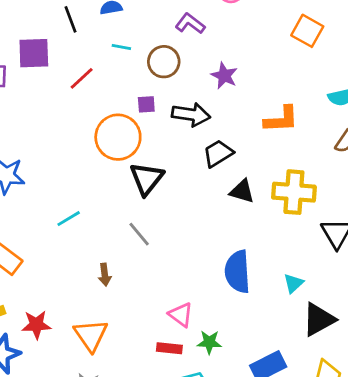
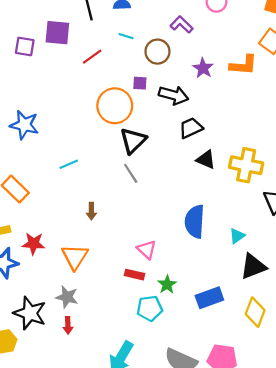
orange L-shape: (281, 119) -> (243, 65), moved
gray line: (139, 234) -> (131, 173), moved
green star: (209, 342) -> (167, 284), moved, turned 30

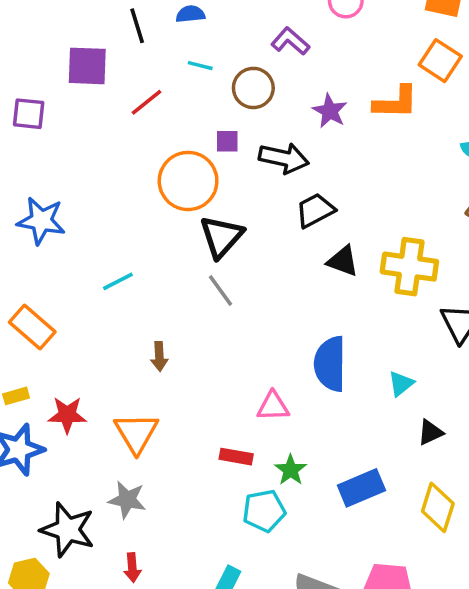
purple square: (25, 47) -> (29, 114), moved
pink triangle: (147, 250) -> (273, 406), moved, turned -42
black triangle: (253, 266) -> (430, 432), size x0.6
red arrow: (68, 325) -> (132, 568), moved

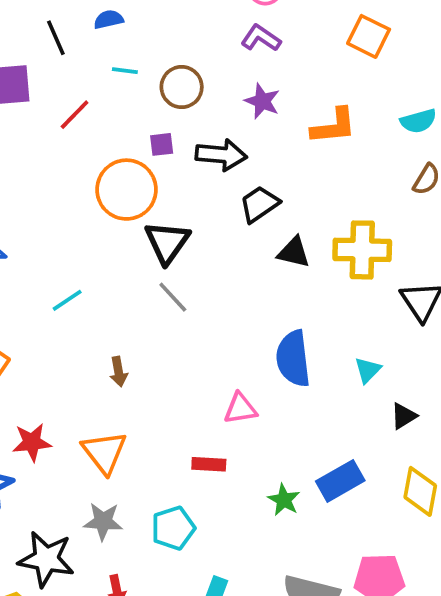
purple L-shape: (290, 41) -> (261, 38), moved
orange L-shape: (396, 102) -> (334, 126), moved
green star: (291, 470) -> (284, 500), moved
cyan pentagon: (264, 511) -> (173, 528), moved

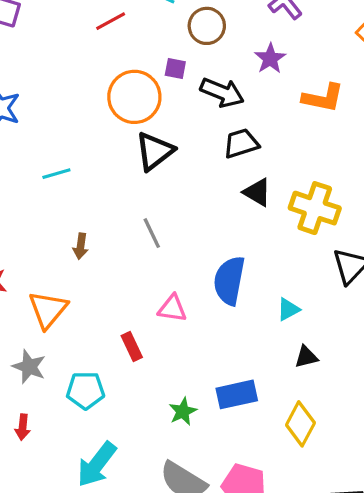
gray line: (173, 297) -> (152, 233), moved
red rectangle: (209, 464) -> (132, 347), turned 44
green star: (284, 500) -> (183, 411), moved

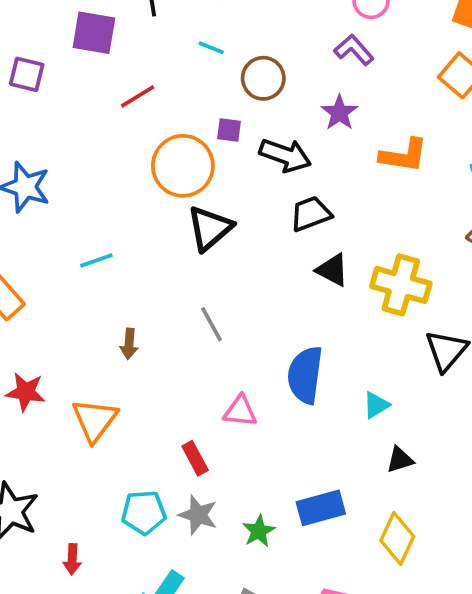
red line: (111, 21) -> (138, 96), moved
gray star: (29, 367) -> (198, 515), moved

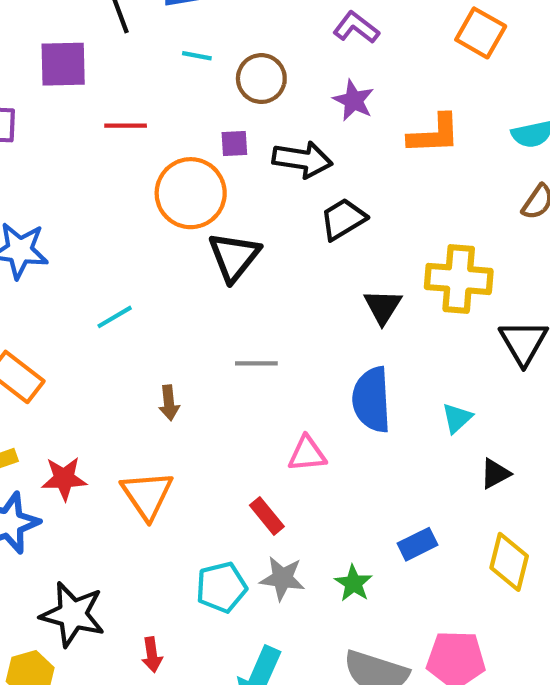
red line: (138, 96) -> (126, 126), turned 42
black triangle: (332, 270) -> (383, 307), moved, turned 45
gray line: (211, 324) -> (256, 363), turned -51
blue rectangle: (321, 508) -> (417, 544), size x0.7

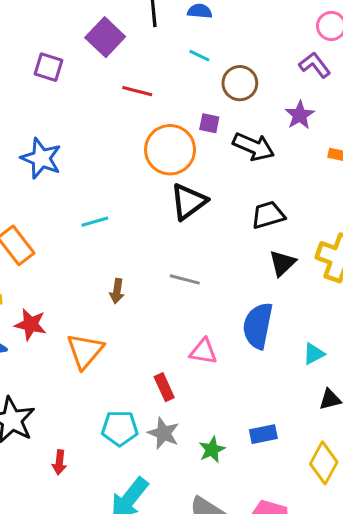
purple square: (63, 64) -> (105, 37), turned 30
black trapezoid: (343, 219) -> (268, 215), moved

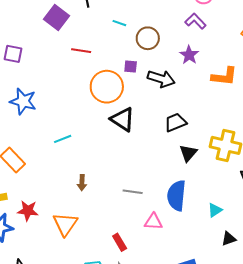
purple square: (48, 67) -> (13, 54), moved
black triangle: (189, 202) -> (122, 119), turned -44
gray line: (185, 279) -> (133, 192), moved
pink triangle: (203, 351) -> (153, 222), moved

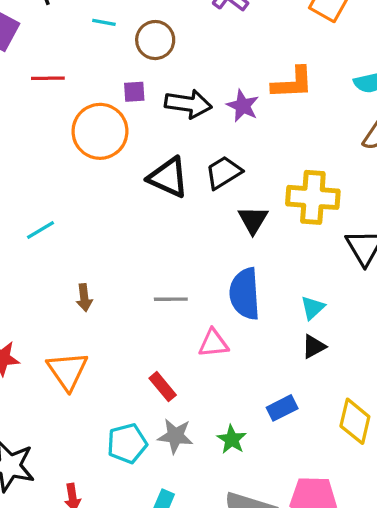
purple star: (189, 55) -> (243, 106), moved
black triangle: (122, 119) -> (168, 177), moved
black triangle: (229, 239) -> (314, 347), moved

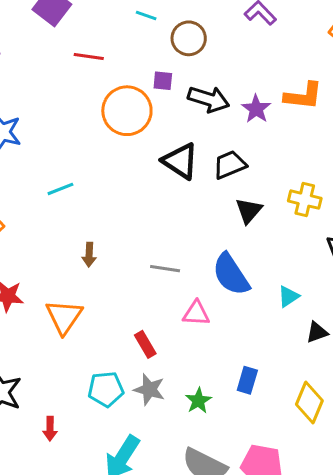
yellow cross: (313, 197) -> (305, 200), size x0.7
blue semicircle: (245, 294) -> (231, 274), turned -39
black triangle: (314, 347) -> (317, 332), moved
blue rectangle: (282, 408) -> (247, 380), turned -56

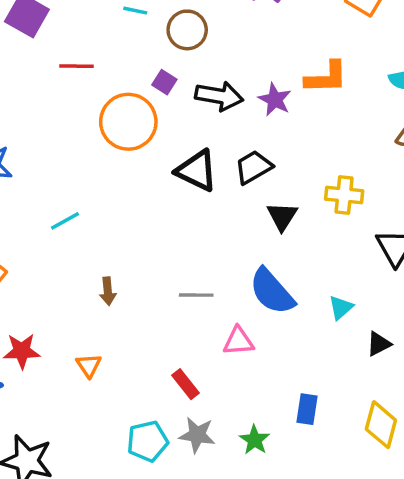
purple square: (163, 81) -> (164, 82), turned 35
orange triangle: (64, 317) -> (89, 365), size x0.6

